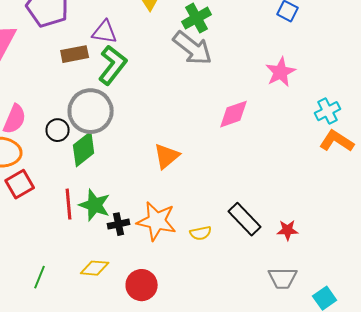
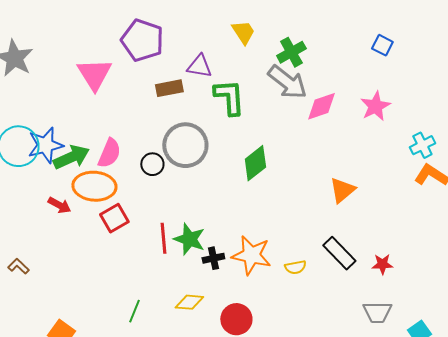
green L-shape: (113, 65) -> (229, 97), moved, turned -42
pink diamond: (234, 114) -> (321, 106), moved
green diamond: (84, 149) -> (255, 163), moved
orange triangle: (167, 156) -> (342, 190), moved

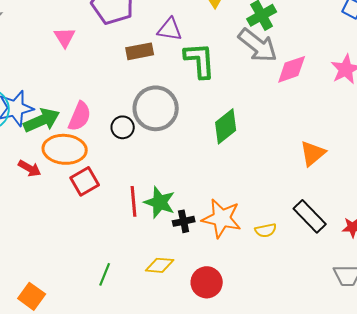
pink triangle: (94, 74) -> (65, 37), size x0.6

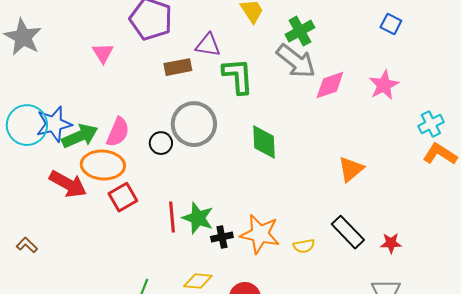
green diamond: (226, 126) -> (264, 142), turned -54
red arrow: (30, 168) -> (68, 184), size x1.6

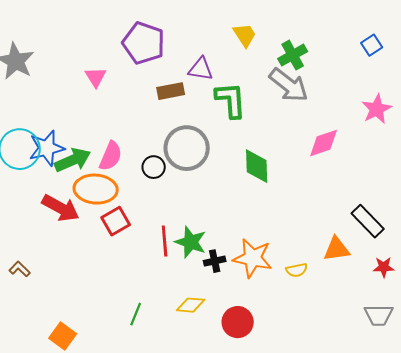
blue square: (391, 24) -> (372, 45), moved, turned 30
pink diamond: (330, 85) -> (324, 143), moved
orange triangle: (351, 169) -> (337, 249), moved, turned 32
black rectangle: (348, 232) -> (368, 221), moved

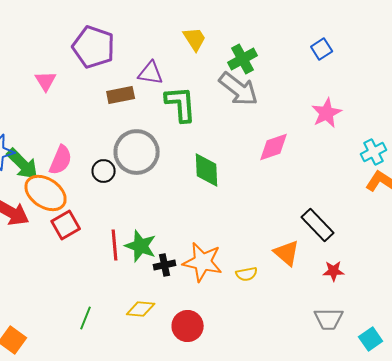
green arrow: (73, 160) -> (23, 164), turned 69
orange ellipse: (96, 189) -> (46, 193), turned 30
orange triangle: (337, 249) -> (287, 253), turned 48

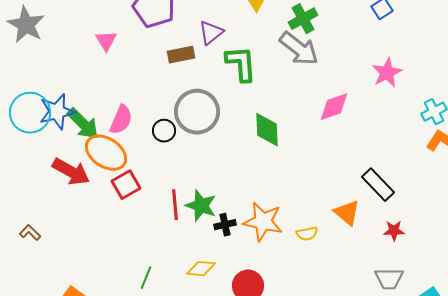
purple triangle: (151, 73) -> (211, 33), turned -48

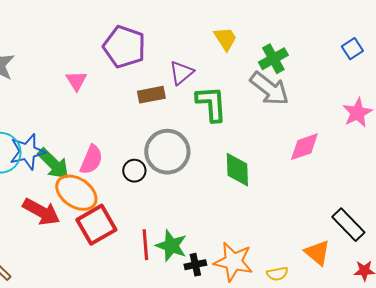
red square: (126, 185) -> (96, 225), size x1.4

